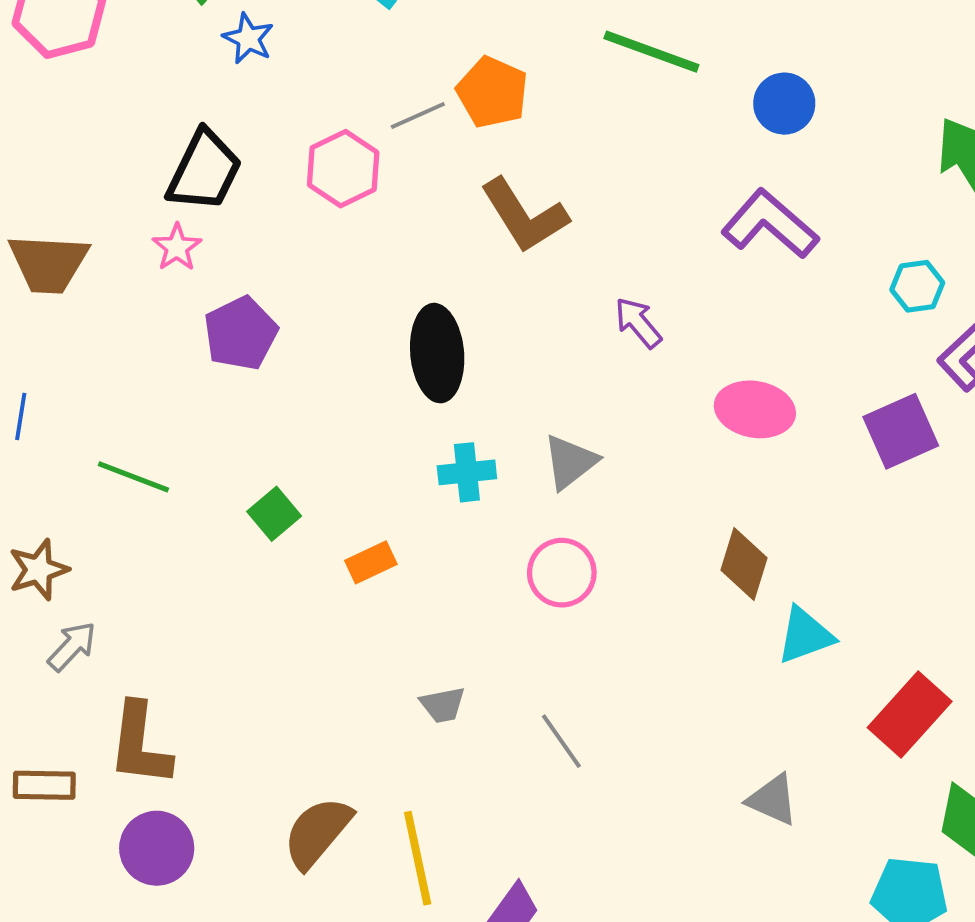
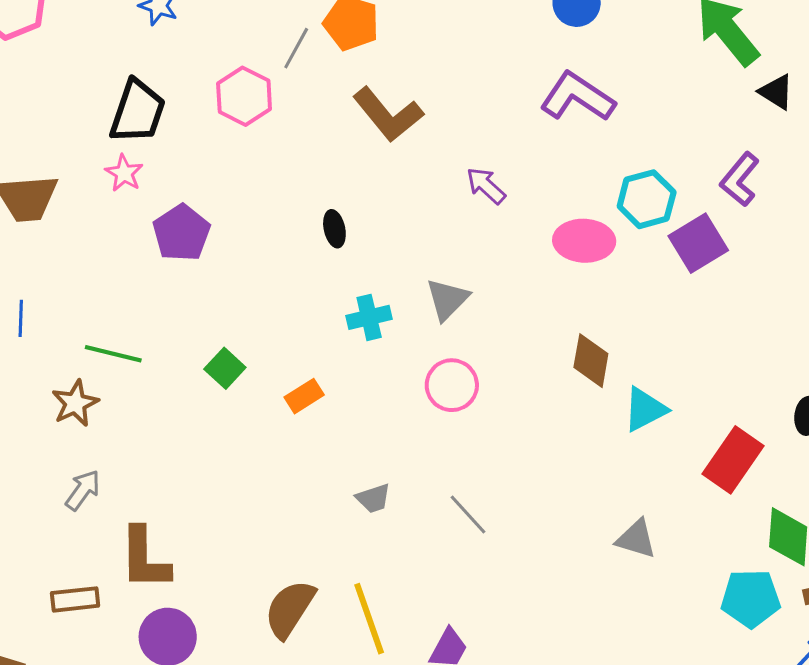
gray line: (418, 116) -> (296, 48), turned -30
cyan hexagon: (917, 286) -> (647, 199), moved, size x1.4
black ellipse: (437, 353) -> (334, 229), size x0.5
brown star: (38, 570) -> (75, 403), moved

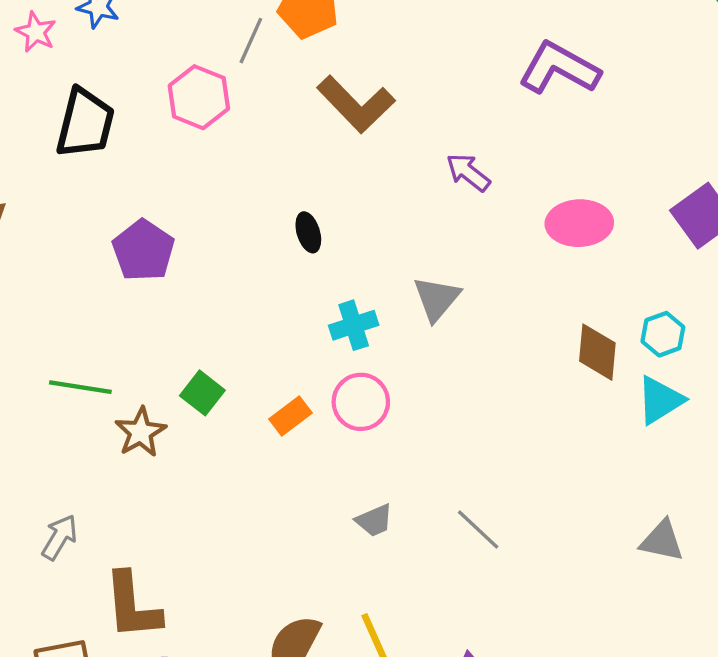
pink star: (124, 173) -> (36, 32), moved
cyan hexagon: (647, 199) -> (663, 334), moved, size x0.7
pink circle: (452, 385) -> (361, 402), moved
brown star: (75, 403) -> (141, 432), moved

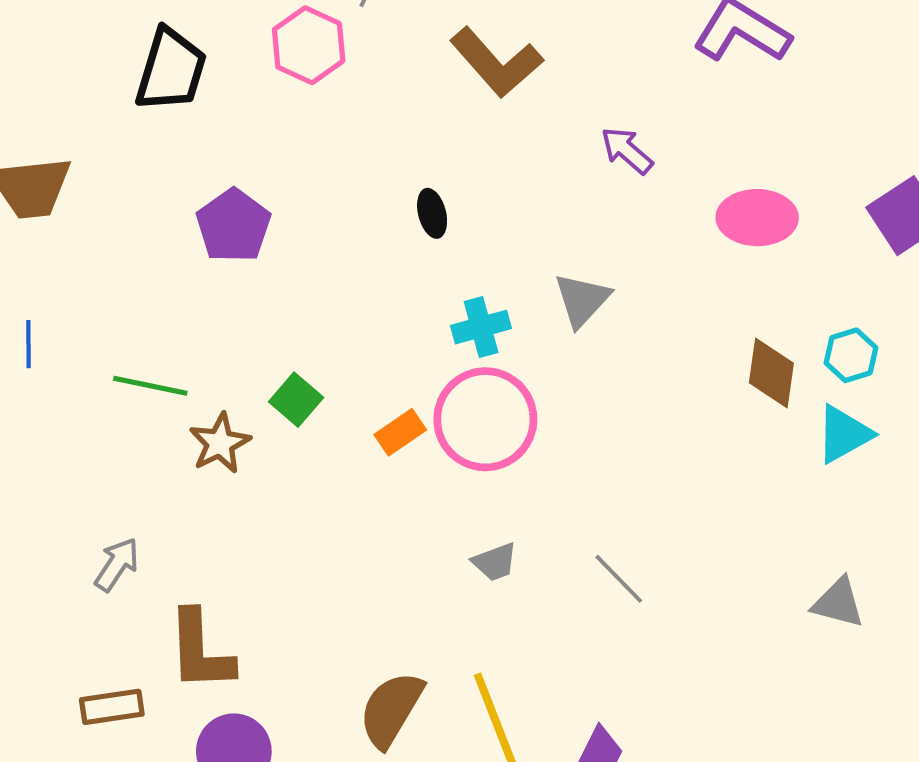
pink circle: (361, 402) -> (485, 419), size x1.5

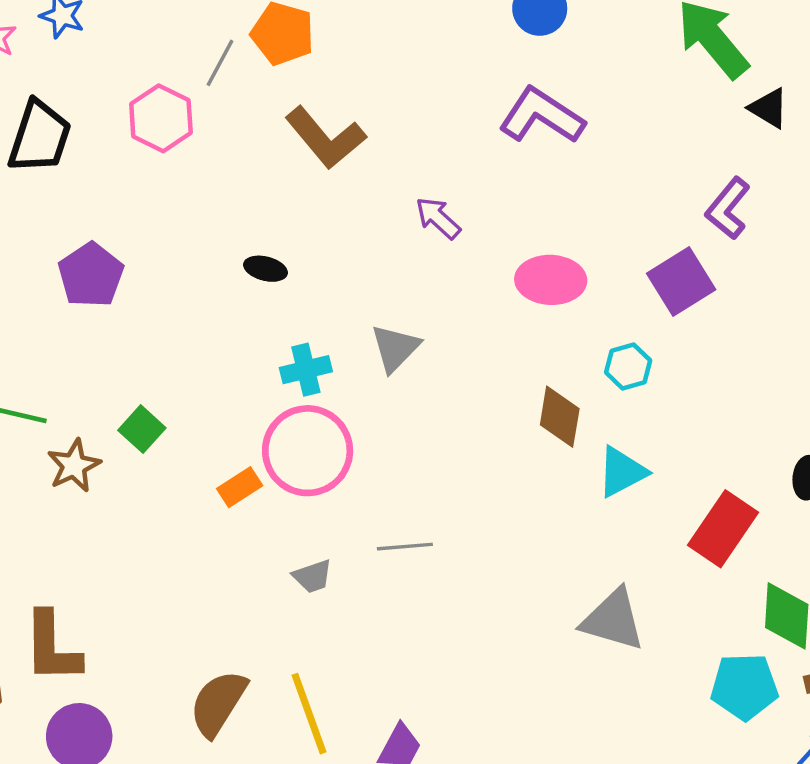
black ellipse: (432, 213) -> (266, 269), turned -63
cyan hexagon: (851, 355) -> (628, 366), moved
orange rectangle: (400, 432) -> (240, 487), moved
gray line: (619, 579) -> (405, 547), moved, turned -52
gray triangle: (838, 603) -> (613, 620), size x1.4

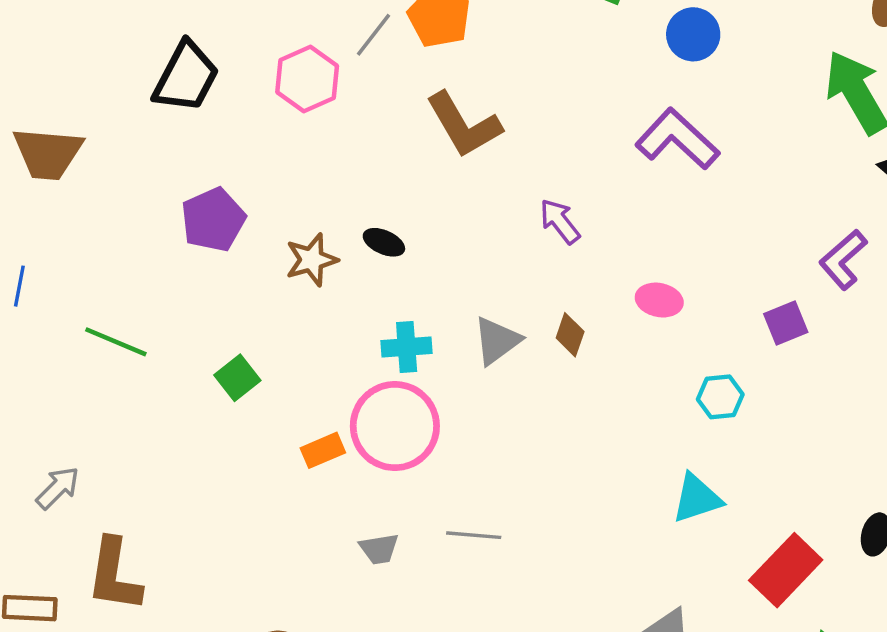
pink ellipse: (551, 280) -> (659, 300), size x0.7
purple square: (681, 282) -> (786, 323), size x0.7
brown diamond: (560, 417) -> (570, 335), moved, size x0.7
brown star: (74, 466) -> (312, 260), moved

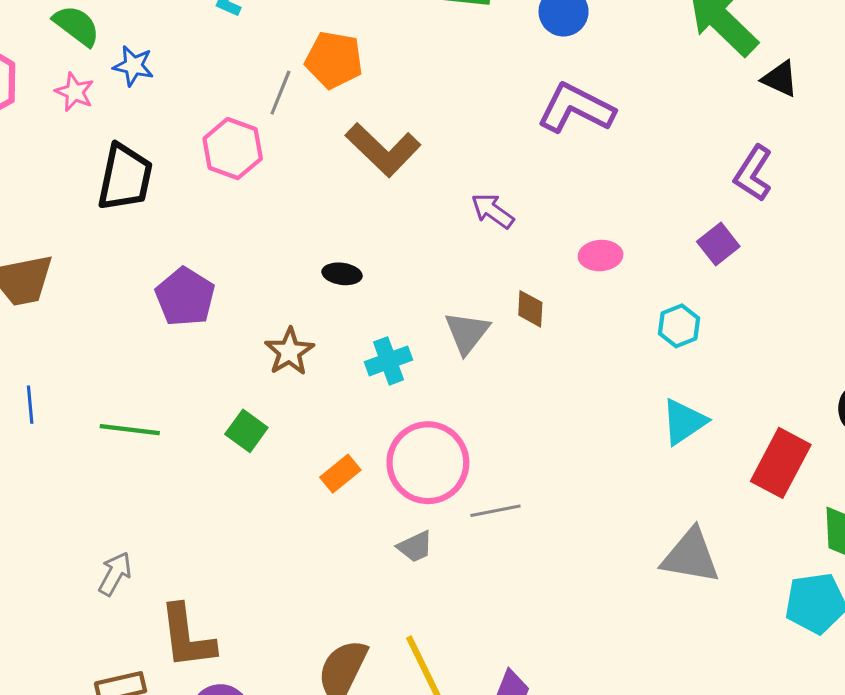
brown star: (312, 260) -> (289, 352), moved
pink circle: (395, 426) -> (428, 463), moved

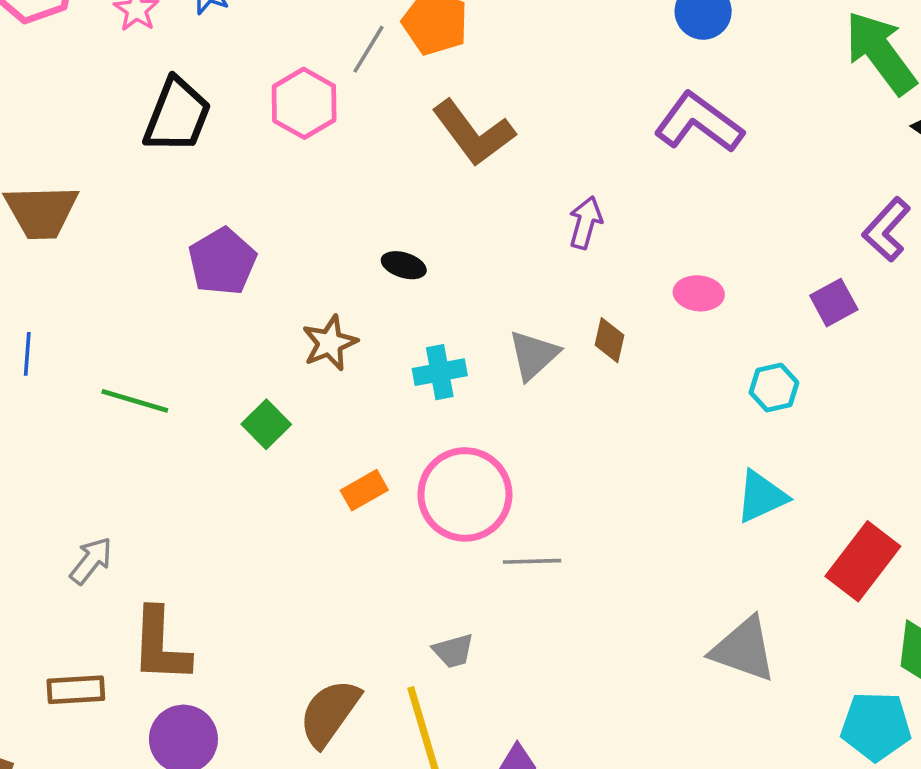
purple arrow: (493, 211) -> (585, 223), turned 60
gray trapezoid: (415, 547) -> (453, 651), moved

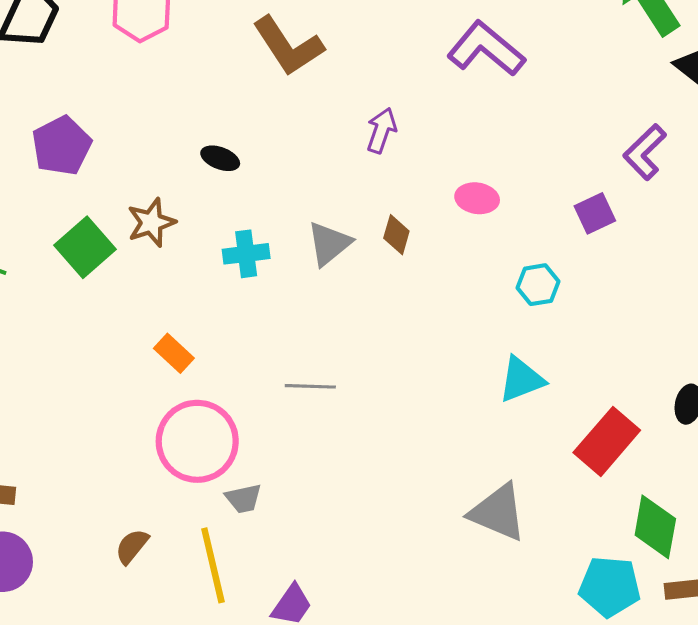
green square: (266, 424) -> (85, 247), moved, size x1.4
orange rectangle: (364, 490) -> (174, 353), turned 69
pink circle: (465, 494) -> (197, 441), moved
gray line: (532, 561) -> (310, 386), moved
brown semicircle: (329, 713) -> (132, 546), size x0.6

